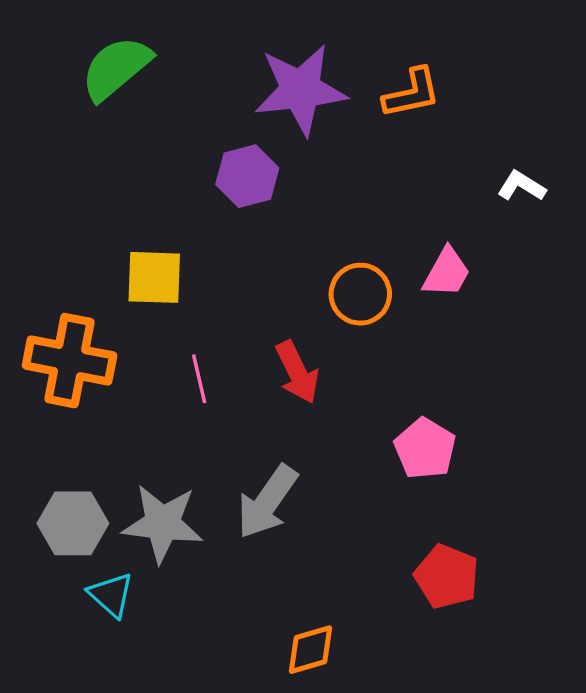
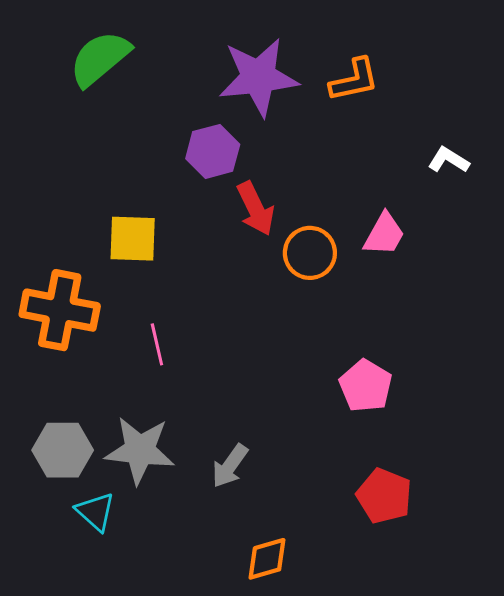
red arrow: (297, 372) -> (256, 209), moved
pink line: (199, 379) -> (157, 344), moved
gray arrow: (267, 502) -> (230, 466), moved, size x0.7

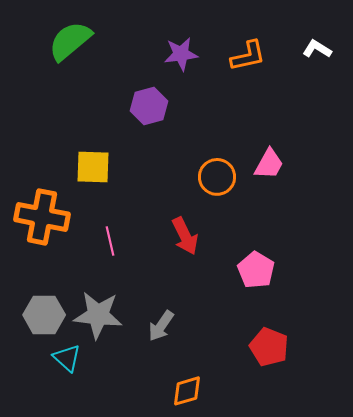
purple star: (258, 77) -> (181, 54), size x0.6
white L-shape: (449, 160) -> (317, 49), moved
red arrow: (256, 209) -> (185, 236), moved

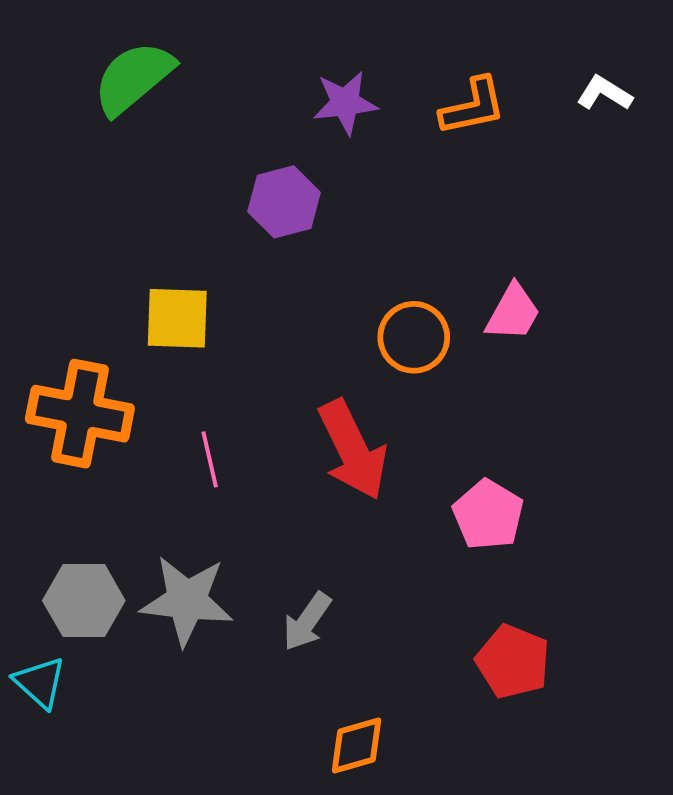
red arrow: (185, 236) -> (353, 450), size x1.4
cyan triangle: (67, 358) -> (40, 683), moved

